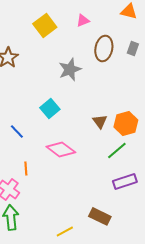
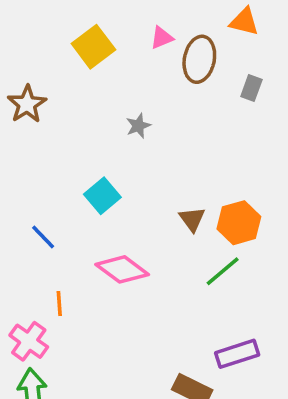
brown ellipse: (104, 48) -> (199, 59), moved
gray star: (70, 69) -> (138, 126), size x0.6
purple rectangle: (125, 181) -> (237, 354), moved

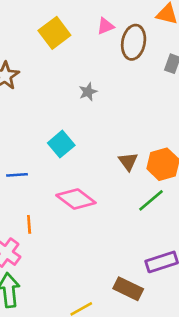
blue line: (43, 237) -> (17, 175), turned -50

